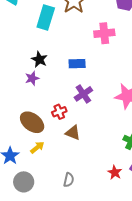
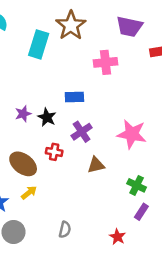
black star: (39, 59) -> (47, 117), moved
red cross: (59, 112) -> (54, 152), turned 32
brown triangle: (73, 133) -> (96, 165), moved, turned -35
red star: (115, 173) -> (117, 237), moved

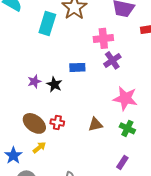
purple cross: (82, 132) -> (112, 60), moved
red cross: (54, 152) -> (57, 122), moved
green cross: (137, 185) -> (127, 128), moved
purple rectangle: (141, 212) -> (122, 162), moved

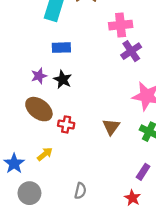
blue rectangle: (77, 67) -> (61, 48), moved
brown ellipse: (34, 123) -> (39, 109), moved
brown triangle: (95, 124) -> (111, 127), turned -42

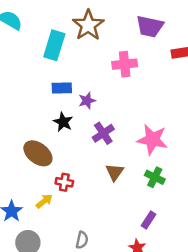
purple cross: (131, 51) -> (103, 133), moved
purple star: (39, 76) -> (87, 101), moved
red cross: (66, 124) -> (64, 182), moved

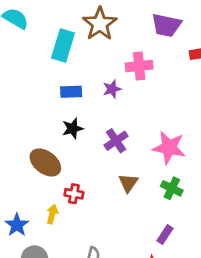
purple star: (87, 101) -> (112, 89), moved
black star: (63, 122) -> (73, 128), turned 30
yellow arrow: (44, 201) -> (52, 214), turned -36

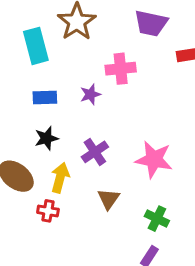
cyan rectangle: (63, 46) -> (36, 46), turned -32
green cross: (172, 188) -> (157, 219), moved
yellow arrow: (52, 214) -> (60, 178), moved, size x1.4

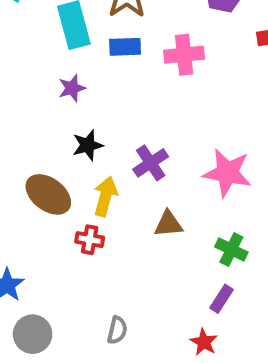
purple star: (90, 94) -> (72, 88), moved
blue rectangle: (45, 97) -> (125, 47), moved
brown triangle: (109, 199) -> (168, 224), turned 50

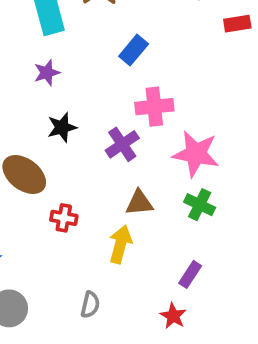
blue rectangle: (125, 47) -> (134, 50), moved, turned -48
pink cross: (184, 55) -> (154, 107), moved
yellow arrow: (105, 196) -> (120, 244), moved
green cross: (231, 250) -> (200, 205), moved

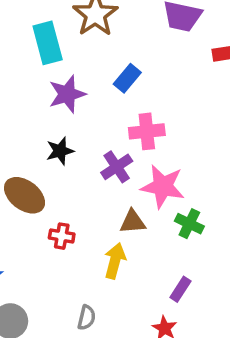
purple star: (47, 73) -> (67, 94), moved, size x1.5
pink star: (196, 154) -> (163, 186), moved

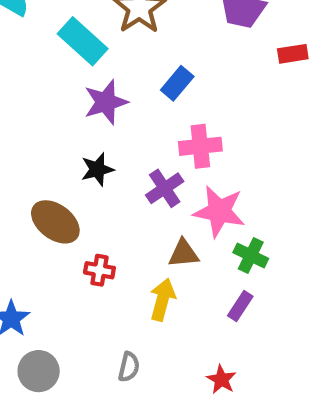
cyan rectangle: (48, 43) -> (83, 41), turned -33
purple rectangle: (180, 289) -> (240, 306), moved

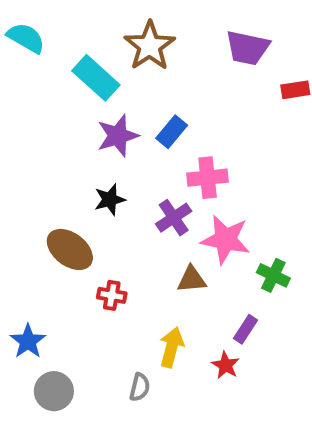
blue rectangle: (177, 83) -> (172, 132), moved
green cross: (251, 256) -> (273, 275), moved
yellow arrow: (163, 300) -> (172, 347), moved
red star: (221, 379) -> (226, 365), moved

